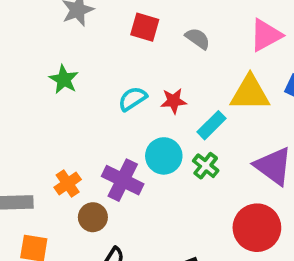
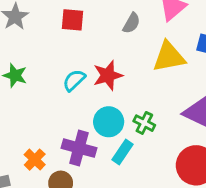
gray semicircle: (198, 39) -> (131, 23), moved, turned 95
red star: (174, 101) -> (108, 75), size x1.4
cyan rectangle: (211, 125) -> (123, 152), moved

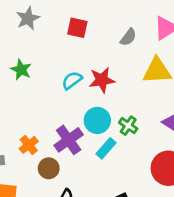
purple cross: (79, 148) -> (69, 140), turned 32

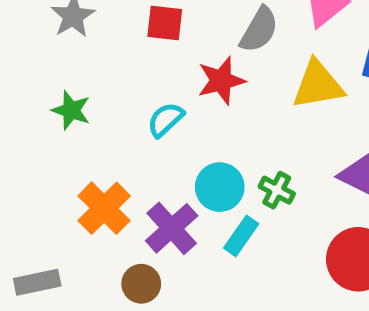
gray semicircle: (128, 37) -> (259, 30), size x1.4
red star: (102, 80) -> (221, 81), moved
orange cross: (29, 145) -> (104, 208), moved, size x1.5

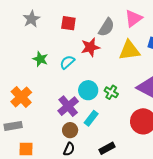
green star: (71, 110) -> (40, 59), moved
orange cross: (104, 208) -> (21, 97), moved
cyan rectangle: (241, 236) -> (91, 118), moved
brown circle: (141, 284) -> (70, 130), moved

